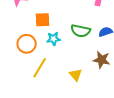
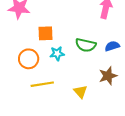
brown star: (102, 60) -> (108, 76), turned -30
yellow line: (40, 68) -> (42, 84), turned 50

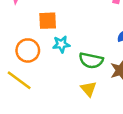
green semicircle: (86, 45) -> (91, 60), moved
yellow line: (42, 84) -> (19, 80), moved, turned 45

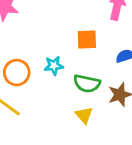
orange square: (48, 21) -> (87, 40), moved

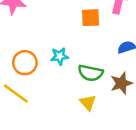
orange square: (87, 40) -> (90, 18), moved

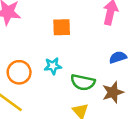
orange square: (90, 18) -> (62, 27), moved

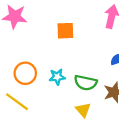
cyan star: (53, 66) -> (57, 77), moved

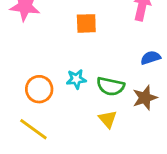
orange circle: (25, 73) -> (39, 89), moved
yellow line: (17, 102) -> (33, 129), moved

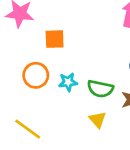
orange square: (86, 23) -> (55, 39), moved
orange circle: (39, 89) -> (36, 75), moved

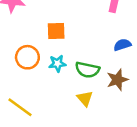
orange square: (55, 39) -> (56, 31), moved

